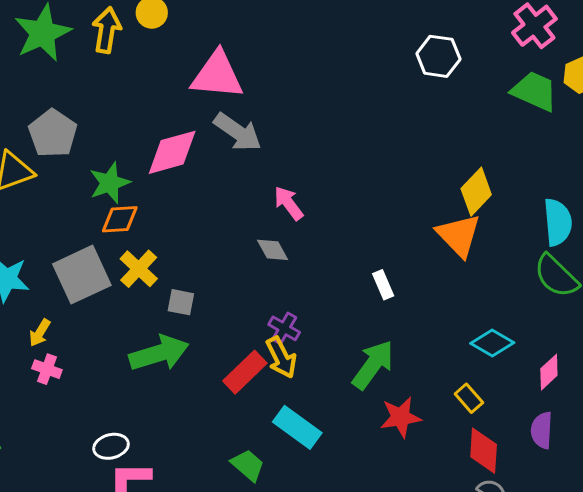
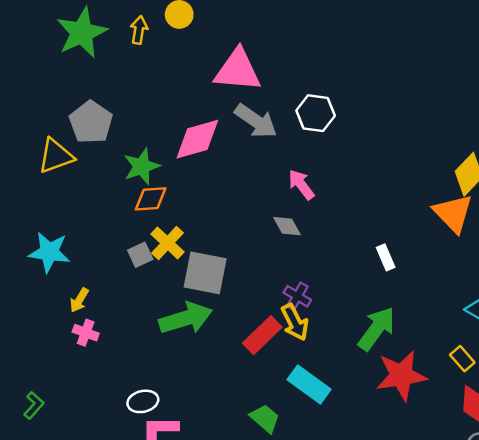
yellow arrow: (107, 30) -> (139, 30), size x0.7
white hexagon: (438, 56) -> (316, 113), moved
gray square: (82, 275) -> (140, 255), moved, size x0.5
gray square: (181, 302) -> (205, 273), size x1.8
red star: (401, 417) -> (401, 375), size x1.4

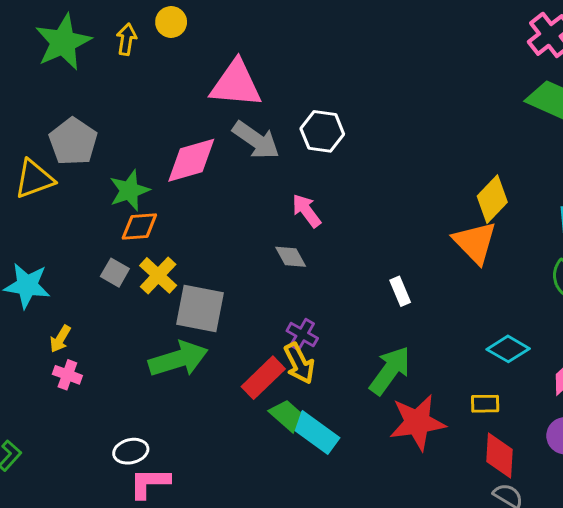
gray square: (140, 255) -> (115, 273), moved, turned -35
yellow rectangle: (462, 359) -> (485, 404), turned -50
green trapezoid: (265, 418) -> (286, 415), moved

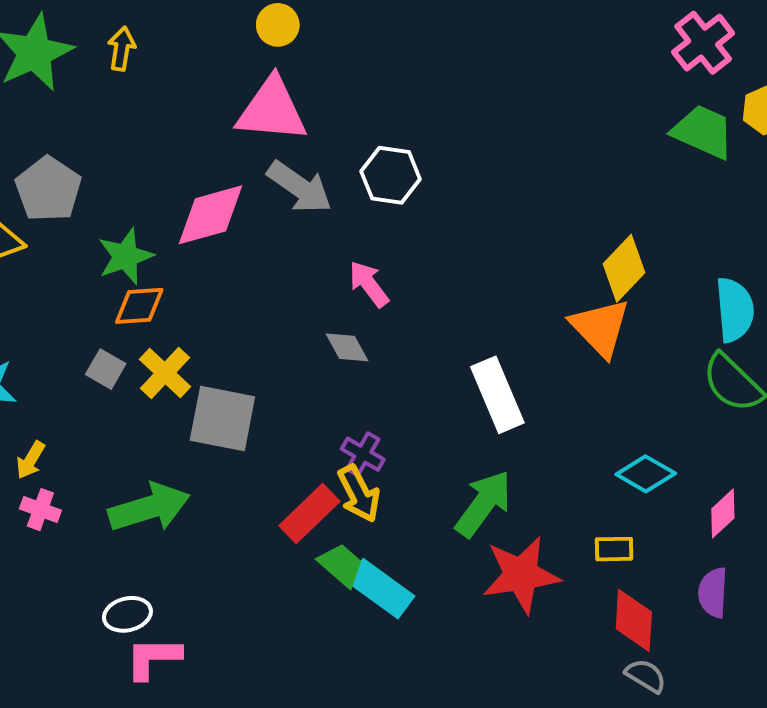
yellow circle: (171, 22) -> (278, 25), moved
white rectangle: (400, 291) -> (497, 395), size x1.8
green arrow: (178, 359) -> (149, 508), moved

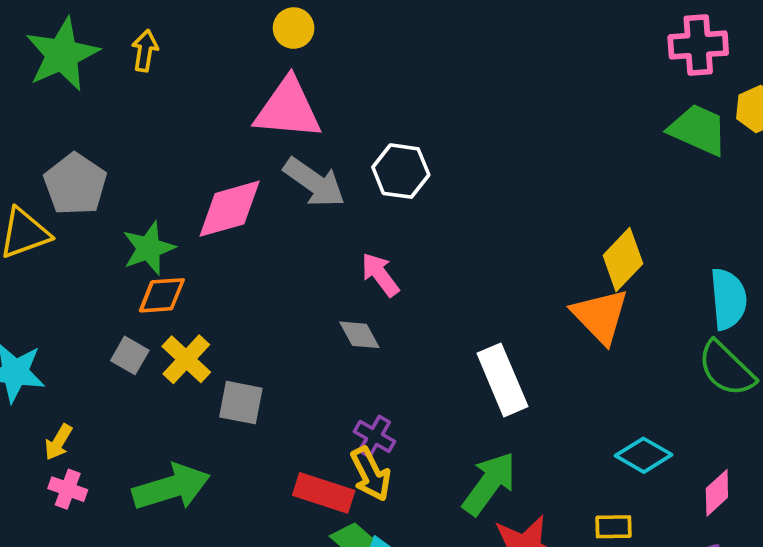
pink cross: (703, 43) -> (698, 45), turned 34
gray square: (222, 419) -> (241, 403), size x0.7
red rectangle: (309, 513) -> (324, 493), turned 62

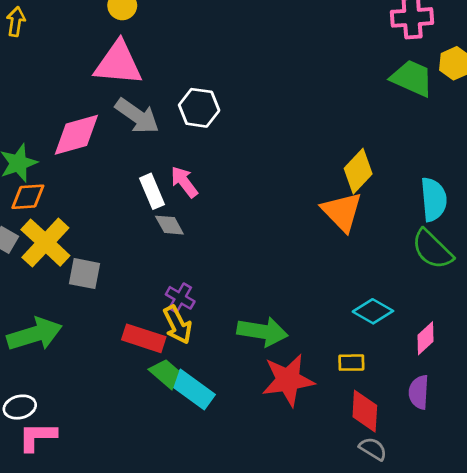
yellow cross: (186, 359) -> (45, 243), size x1.4
white rectangle: (502, 380) -> (152, 191), moved, size x0.7
green arrow: (489, 483) -> (262, 332), turned 63

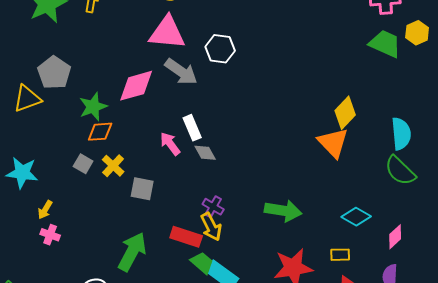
white hexagon: (199, 108) -> (220, 49), moved
pink arrow: (184, 182) -> (170, 144), moved
yellow cross: (45, 243) -> (113, 166), size x0.6
green arrow: (262, 332) -> (283, 211), moved
green arrow: (35, 334) -> (132, 252), moved, turned -45

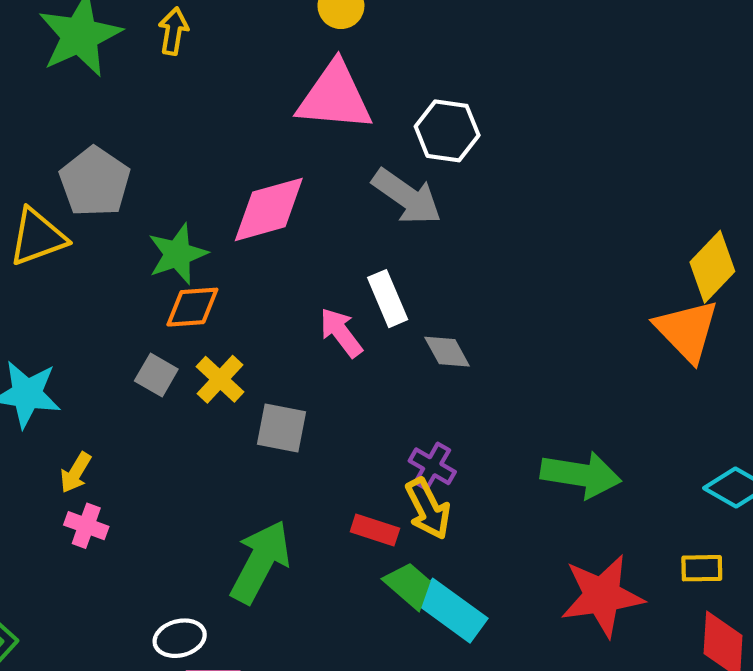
gray arrow: (181, 72) -> (407, 197), moved
gray diamond: (205, 153) -> (447, 352), moved
red rectangle: (186, 237) -> (375, 530), size x0.7

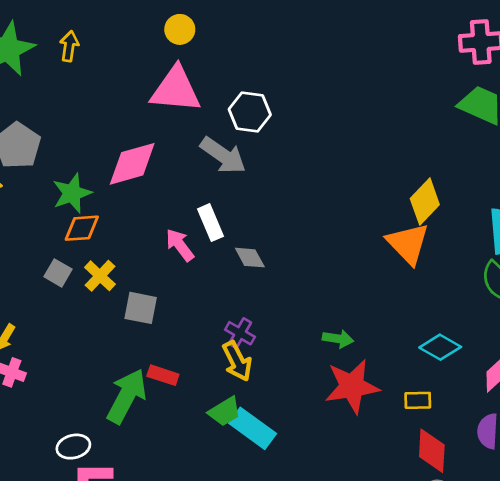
green arrow: (581, 475) -> (338, 339), size x0.6
red rectangle: (375, 530) -> (163, 375), moved
green trapezoid: (409, 585) -> (225, 412), turned 108
red star: (602, 596) -> (352, 386), moved

